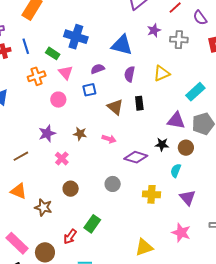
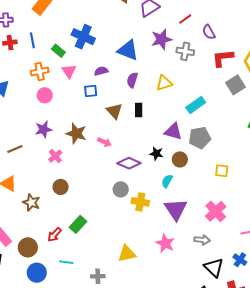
purple star: (154, 30) -> (162, 39), size x1.5
pink circle: (58, 100) -> (45, 95), moved
brown star: (80, 134) -> (76, 133), size x1.5
gray circle: (113, 184) -> (121, 189), moved
purple triangle: (187, 198) -> (176, 209), size x1.4

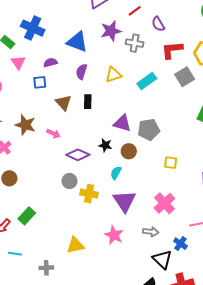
cyan rectangle: (196, 105) -> (147, 81), moved
blue cross: (240, 260) -> (180, 244), moved

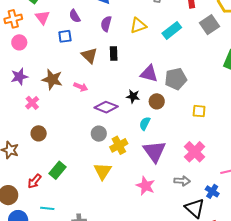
purple semicircle: (50, 63) -> (75, 16), turned -104
yellow cross: (89, 194) -> (119, 145), turned -36
yellow triangle: (75, 245) -> (103, 171), moved, turned -42

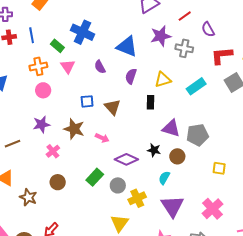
blue square: (65, 36) -> (87, 101), moved
black rectangle: (114, 54) -> (151, 102), moved
green rectangle: (57, 170) -> (95, 177), moved

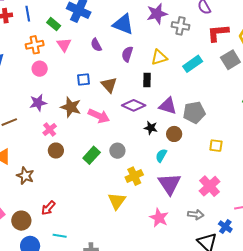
pink arrow: (102, 138) -> (99, 116), size x1.5
purple diamond: (126, 159) -> (134, 105), moved
brown circle: (58, 182) -> (56, 151), moved
gray circle: (118, 185) -> (117, 151), moved

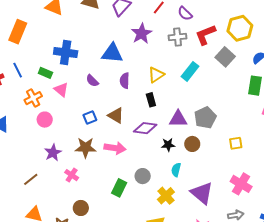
gray cross: (180, 26) -> (178, 37), moved
brown circle: (56, 151) -> (81, 208), moved
cyan semicircle: (161, 155) -> (176, 170), moved

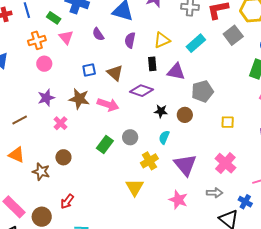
purple triangle: (178, 119) -> (176, 72), moved

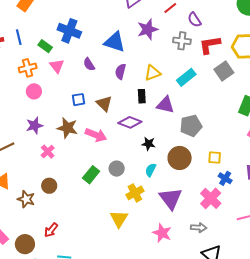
brown circle: (185, 115) -> (180, 158), moved, size x1.5
blue cross: (245, 202) -> (225, 178), moved

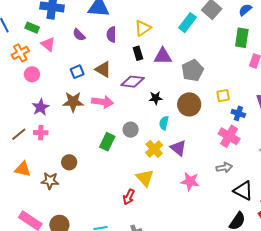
cyan rectangle: (186, 77) -> (188, 23), moved
pink cross: (48, 152) -> (41, 133), moved, turned -32
purple triangle: (171, 198) -> (178, 148), moved, size x0.7
red arrow: (51, 230) -> (129, 197), moved

